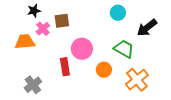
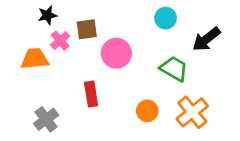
pink circle: (82, 49) -> (116, 53), moved
orange circle: (104, 70) -> (147, 111), moved

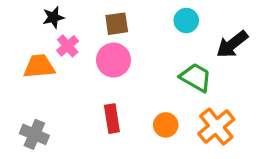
brown square: (87, 29) -> (117, 24), moved
pink circle: (116, 53) -> (113, 60), moved
red rectangle: (91, 94) -> (112, 119), moved
gray cross: (46, 119) -> (34, 134), moved, turned -30

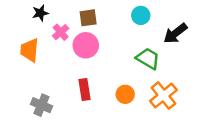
pink cross: (68, 46) -> (61, 32), moved
orange trapezoid: (39, 66) -> (30, 50), turned -80
gray cross: (34, 134) -> (41, 105), moved

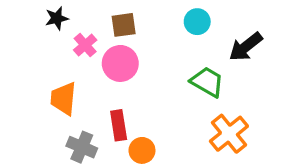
orange trapezoid: (30, 50) -> (63, 99), moved
orange circle: (125, 94) -> (142, 150), moved
gray cross: (41, 105) -> (82, 147), moved

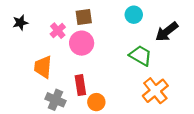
black star: (57, 18) -> (20, 23), moved

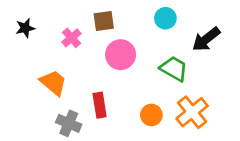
pink circle: (82, 43) -> (121, 55), moved
orange trapezoid: (43, 67) -> (53, 83), turned 125
orange circle: (96, 102) -> (151, 115), moved

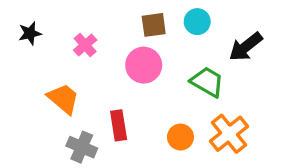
brown square: (104, 21) -> (154, 25), moved

